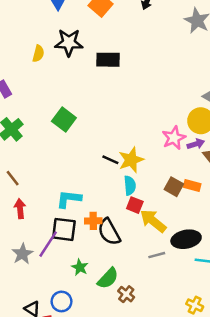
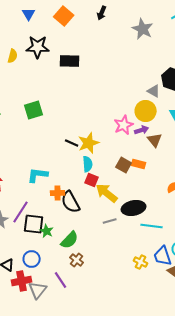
green square: (64, 120) -> (34, 110), turned 36
black square: (64, 229) -> (34, 224), moved
brown cross: (126, 294) -> (77, 260), moved

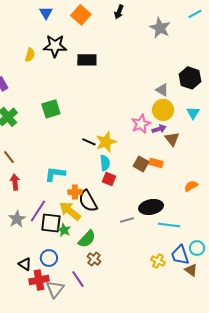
gray triangle: (154, 91) -> (162, 90), moved
yellow arrow: (107, 193) -> (70, 211), moved

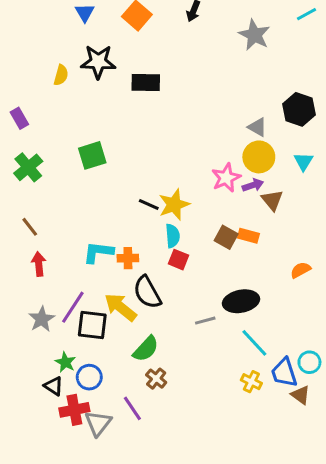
orange cross: (75, 192) -> (128, 258), moved
cyan line: (169, 225) -> (254, 343), moved, turned 40
green star: (64, 230) -> (65, 362), moved

